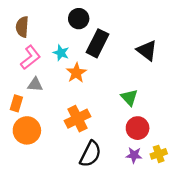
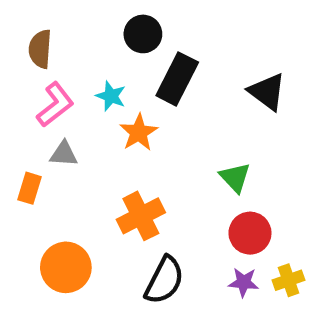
orange circle: (27, 130) -> (66, 267), moved

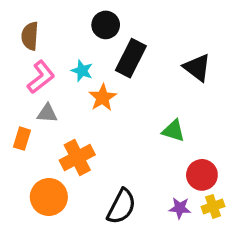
green triangle: (235, 177) -> (174, 131), turned -30
orange cross: (141, 216) -> (77, 158), moved
red circle: (250, 233) -> (202, 175), moved

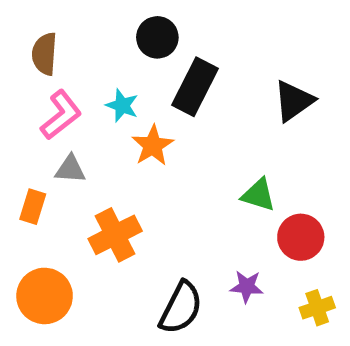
black triangle: (197, 68) -> (294, 101), turned 48
red circle: (202, 175) -> (301, 237), moved
orange circle: (49, 197) -> (45, 296), moved
purple star: (180, 208) -> (247, 287), moved

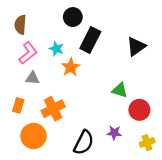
orange rectangle: (33, 207) -> (18, 105), moved
orange circle: (45, 296) -> (34, 136), moved

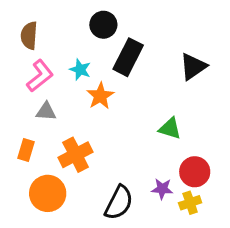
red circle: (139, 110) -> (195, 172), moved
yellow cross: (147, 143) -> (190, 203), moved

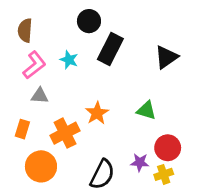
orange star: (100, 96) -> (97, 113), moved

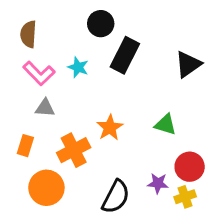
pink L-shape: (34, 65) -> (39, 73), turned 84

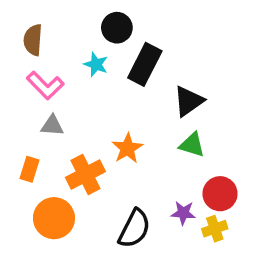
black triangle: (188, 64) -> (189, 101), moved
cyan star: (78, 67) -> (96, 64), moved

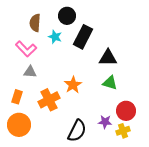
brown semicircle: (33, 40) -> (35, 23), moved
black triangle: (189, 101) -> (108, 58), turned 36
orange circle: (54, 218) -> (19, 125), moved

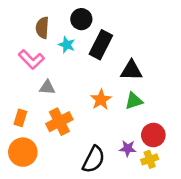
gray triangle: (30, 72) -> (47, 87), moved
green triangle: (110, 83) -> (134, 101), turned -35
orange star: (73, 85) -> (101, 100), moved

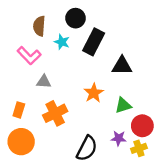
green triangle: (134, 101) -> (123, 105), moved

